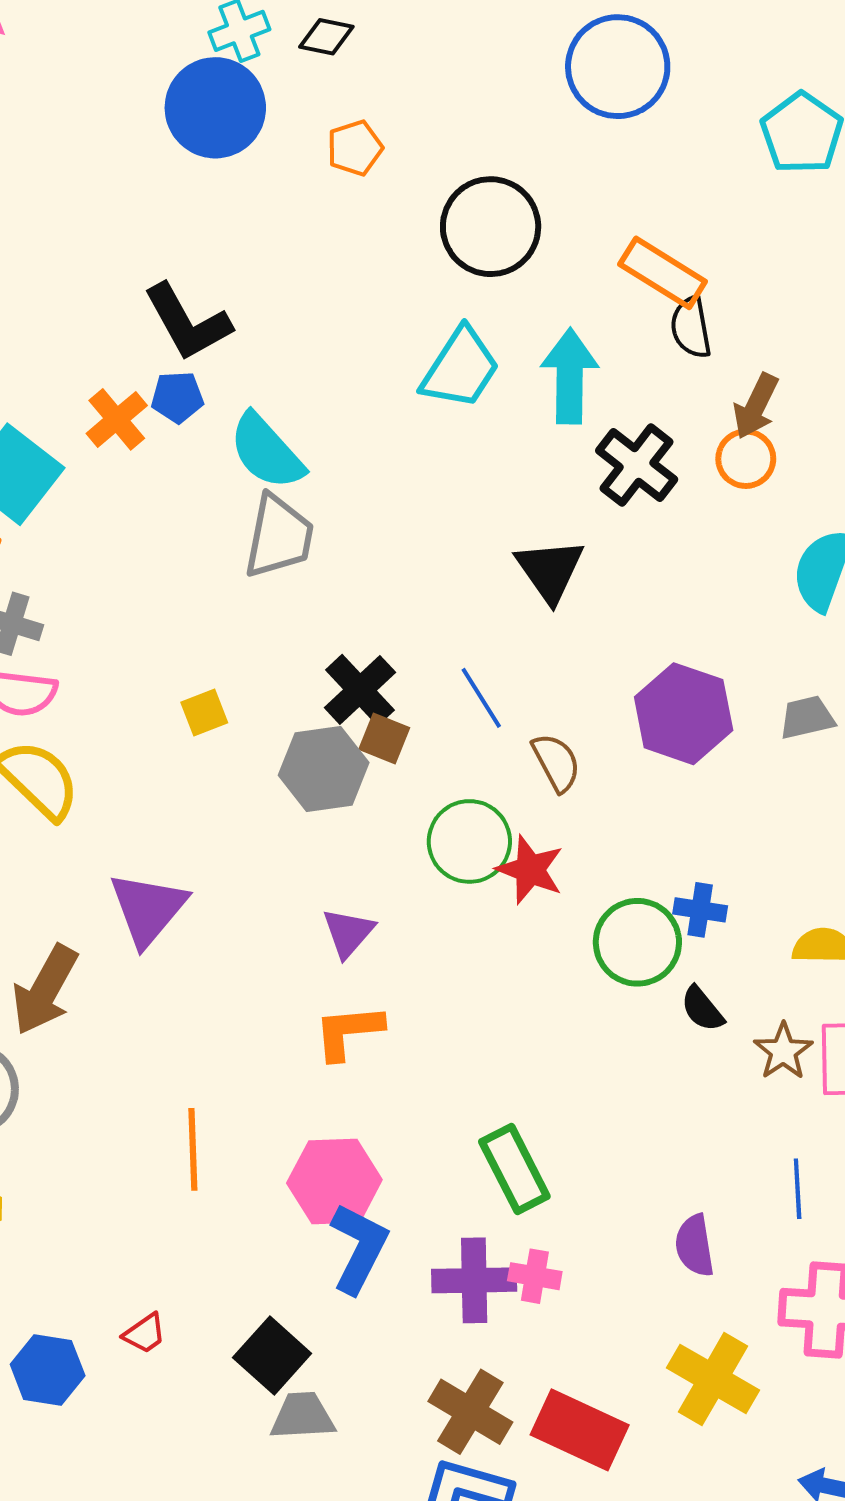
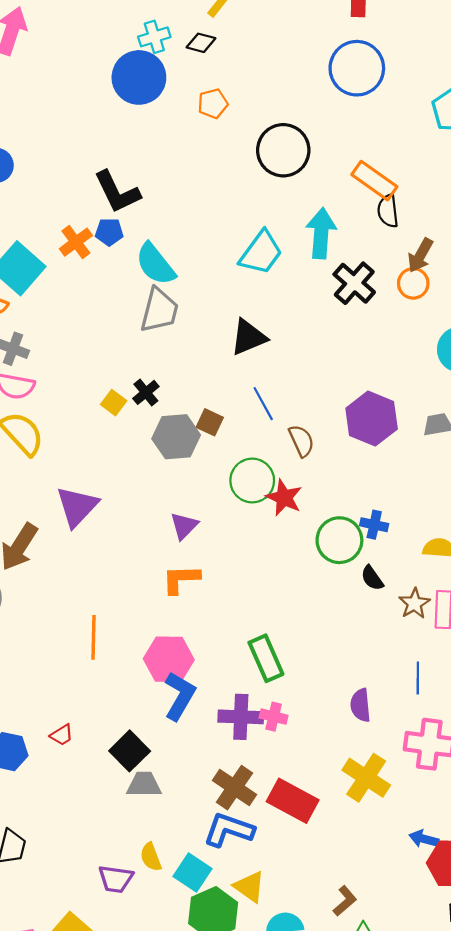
cyan trapezoid: (460, 368) -> (261, 253), moved
black triangle: (550, 570) -> (248, 337), moved, turned 39
black cross: (360, 690) -> (146, 392), moved, size x0.7
yellow square: (204, 712) -> (114, 403), turned -35

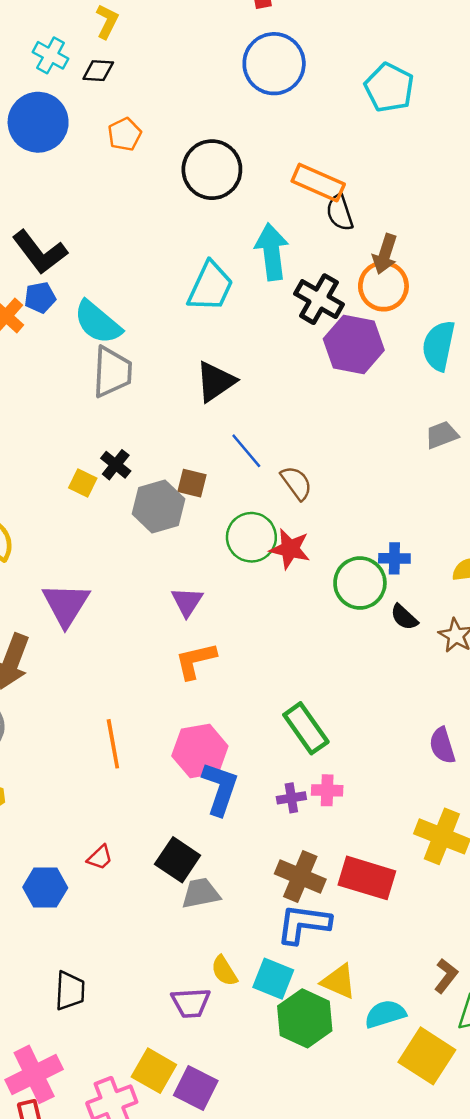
cyan cross: (154, 37) -> (51, 55), moved, turned -32
orange circle: (413, 283) -> (383, 286), size x1.4
purple hexagon: (372, 419) -> (354, 344), moved
purple semicircle: (360, 705) -> (442, 745), moved
purple cross: (241, 717) -> (291, 798), size x0.6

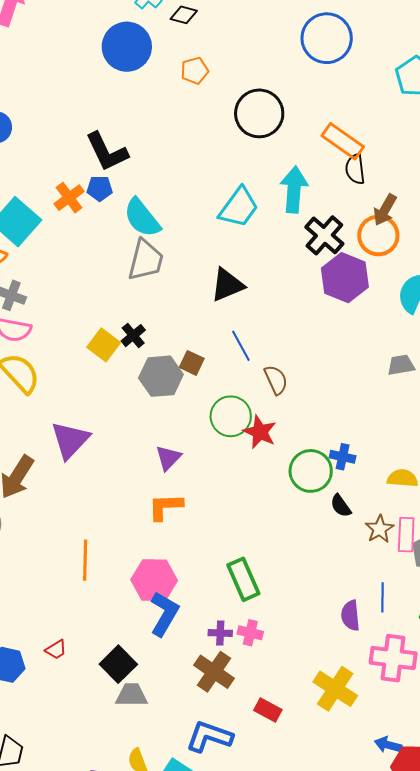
yellow square: (83, 483) -> (104, 345), size x1.4
brown cross: (300, 876) -> (214, 672), moved
red rectangle: (367, 878) -> (268, 710), size x0.6

